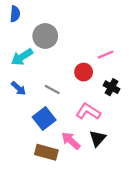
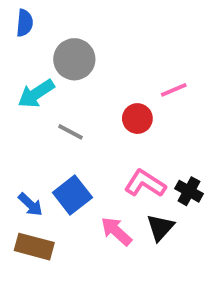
black cross: (111, 87) -> (189, 191), moved
blue arrow: (18, 88) -> (30, 205), moved
gray line: (52, 89) -> (70, 132), moved
brown rectangle: (46, 152) -> (34, 247), moved

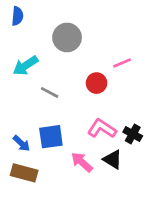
gray circle: (74, 59) -> (67, 37), moved
blue square: (72, 195) -> (51, 137), turned 30
black triangle: (160, 227) -> (113, 159), turned -40

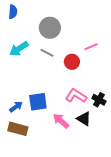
gray line: (50, 92) -> (47, 53), moved
blue arrow: (21, 143) -> (16, 107), turned -80

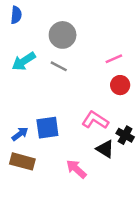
red circle: (72, 62) -> (120, 85), moved
black cross: (99, 100) -> (125, 135), moved
pink arrow: (61, 121) -> (76, 169), moved

